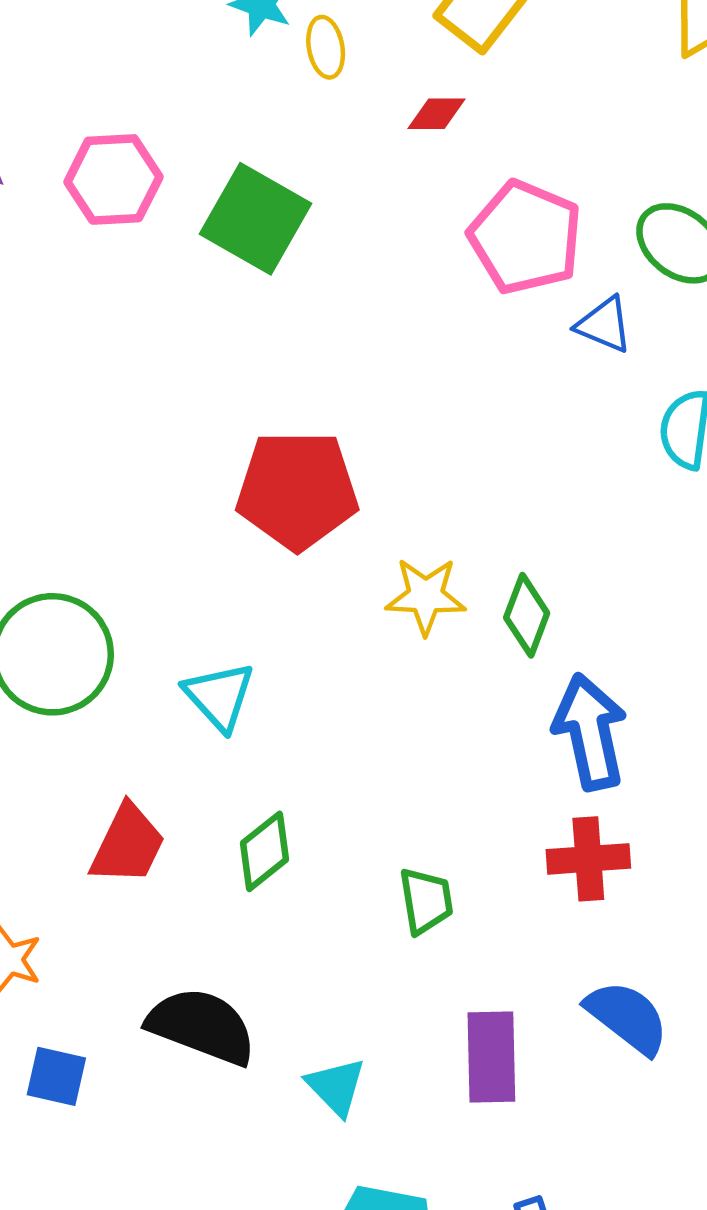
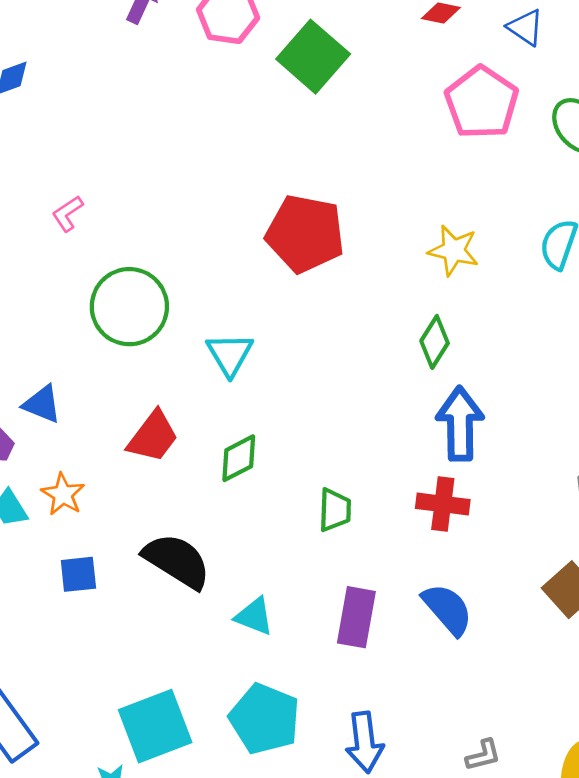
blue triangle: (604, 325) -> (526, 27), moved
yellow star: (426, 596) -> (454, 250), moved
blue square: (56, 1076) -> (78, 574), turned -30
cyan triangle: (336, 1087) -> (254, 616), turned -36

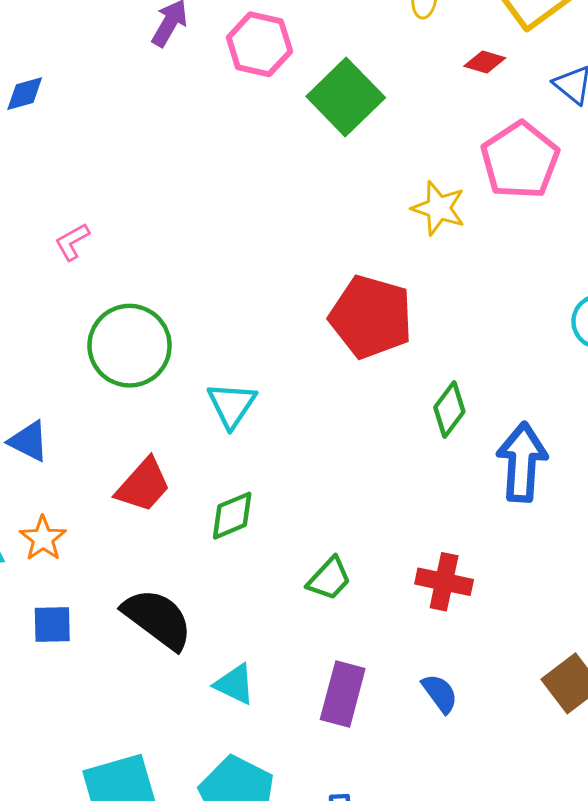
red pentagon: (305, 234) -> (371, 317), moved
yellow star: (454, 250) -> (439, 208), moved
blue arrow: (460, 424) -> (522, 462), moved
green trapezoid: (335, 510) -> (329, 579), turned 36
blue semicircle: (447, 609) -> (440, 693), size x0.7

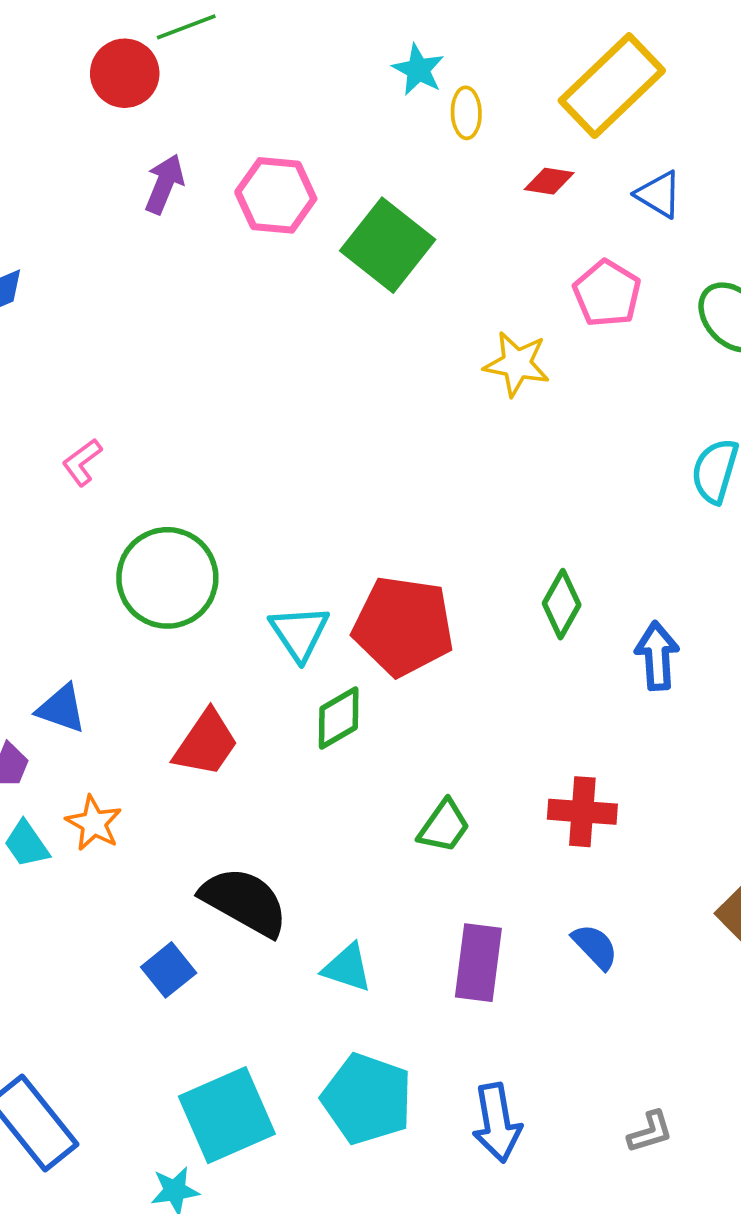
pink pentagon: (520, 160) -> (607, 293), size x0.7
red pentagon: (371, 317) -> (403, 626), moved
blue arrow: (522, 462) -> (657, 656), size x0.7
green diamond: (232, 516) -> (339, 718), moved
blue square: (52, 624) -> (169, 970), moved, turned -30

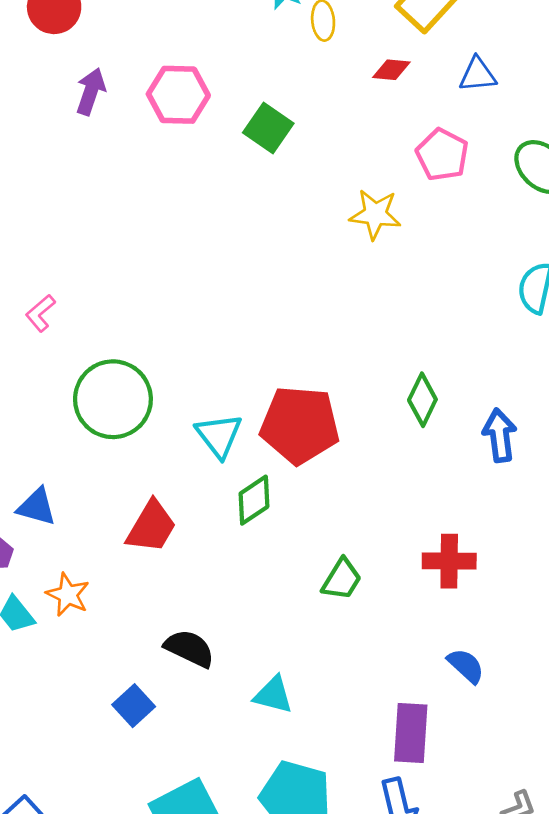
blue triangle: (659, 194) -> (478, 75), turned -33
green square: (388, 245) -> (268, 128), size x0.7
black semicircle: (244, 902) -> (189, 648), size x0.7
purple rectangle: (478, 963) -> (411, 733), moved

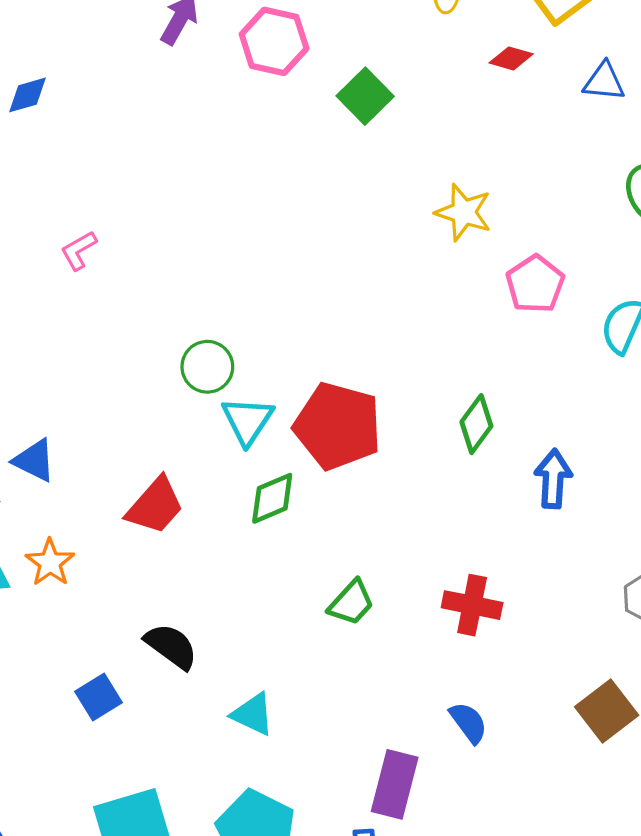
pink pentagon: (442, 155) -> (535, 284), moved
green circle: (113, 399) -> (207, 367), moved, size x0.6

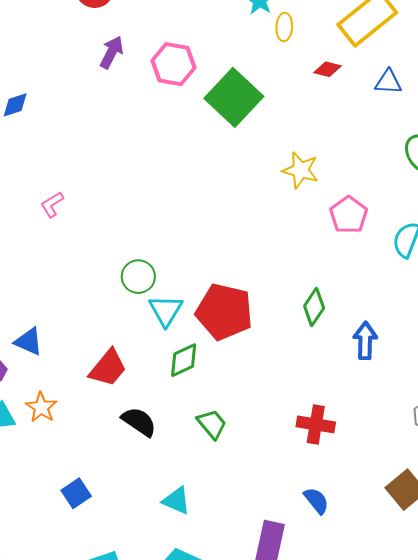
green square: (365, 96) -> (234, 97), size x1.6
green trapezoid: (351, 603) -> (212, 424), moved, turned -80
black semicircle: (171, 646) -> (139, 422), moved

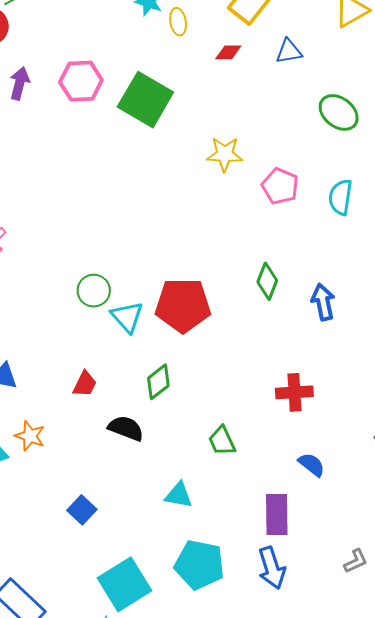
green diamond: (184, 360) -> (158, 382), moved
red trapezoid: (108, 368) -> (85, 384), size x0.7
green trapezoid: (212, 424) -> (222, 441), moved, turned -152

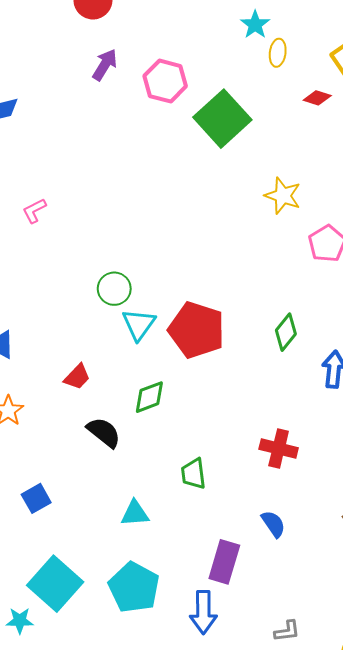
cyan triangle: (179, 495) -> (135, 513), turned -32
cyan square: (125, 584) -> (55, 584), turned -34

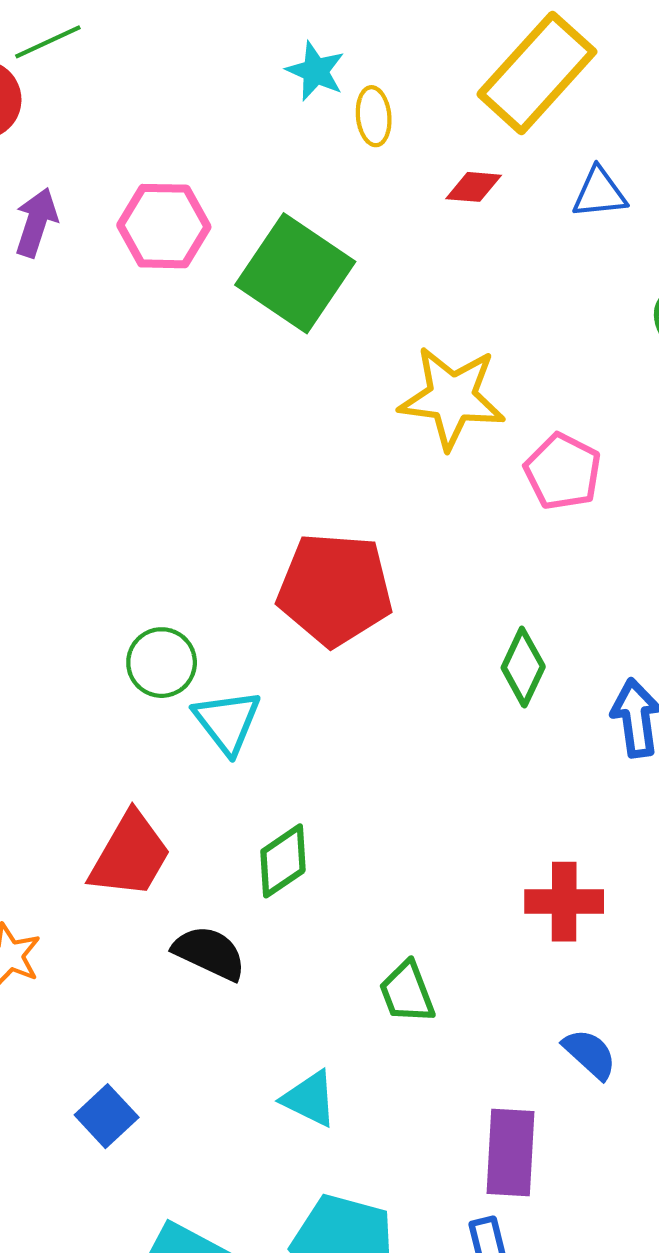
yellow star: (283, 196) -> (452, 398), size x1.4
red pentagon: (197, 330) -> (335, 589), moved
red trapezoid: (77, 377) -> (130, 855), size x1.6
cyan triangle: (135, 513) -> (310, 1099), turned 44

